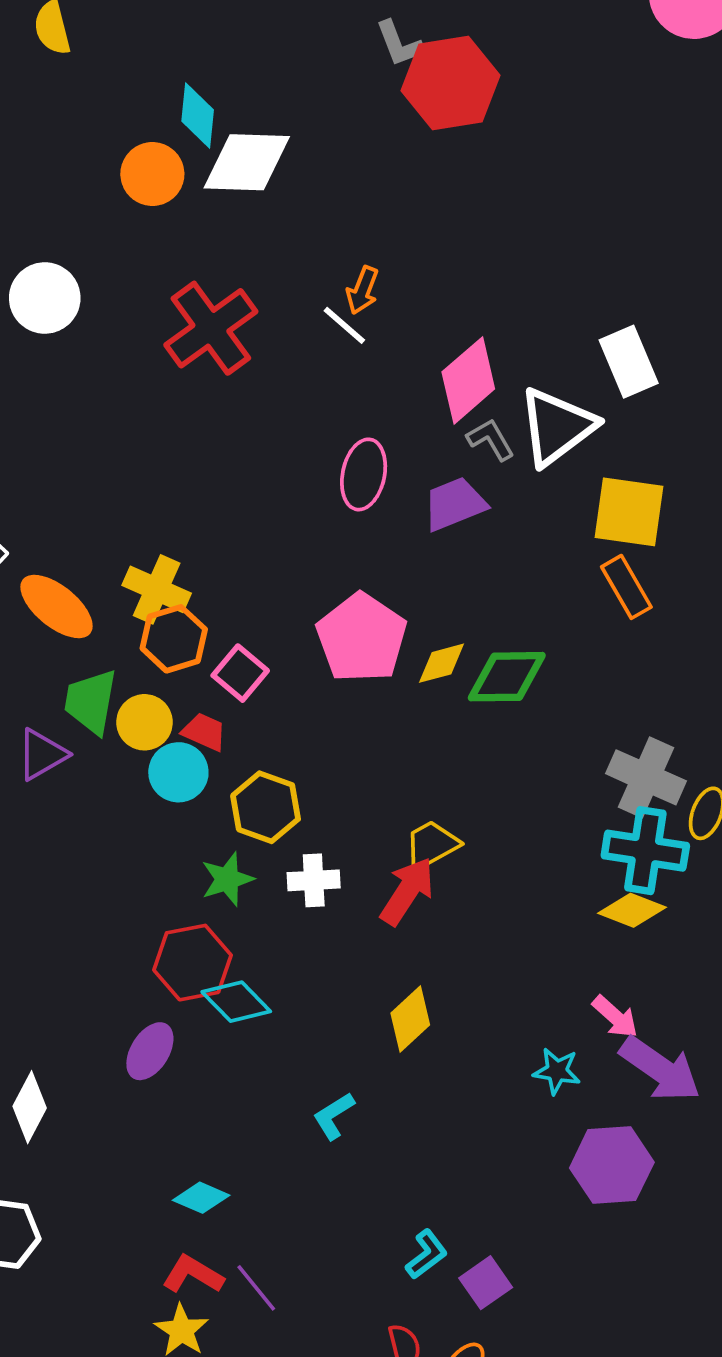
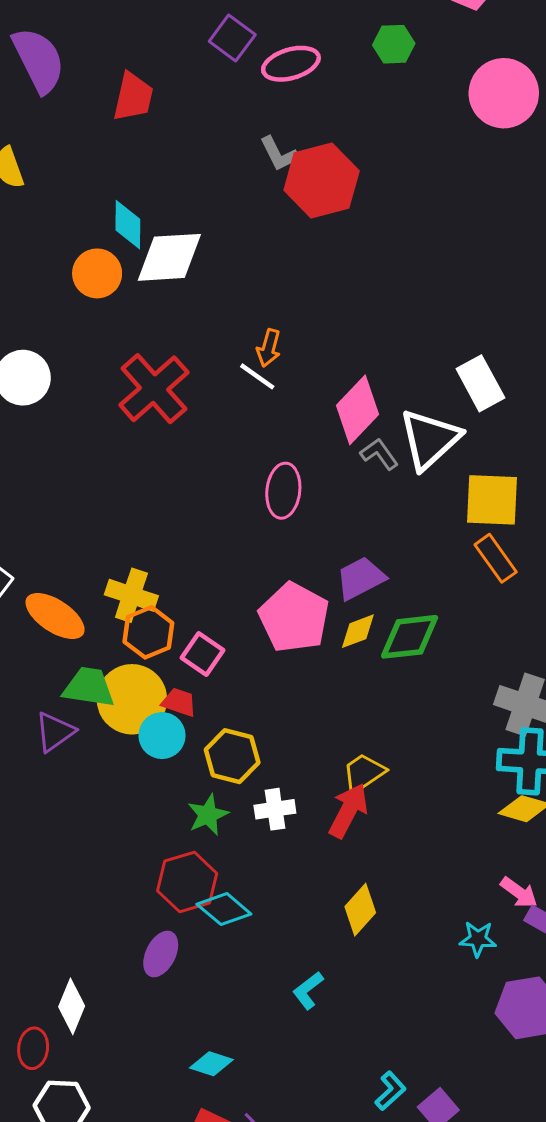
purple trapezoid: (455, 504) -> (361, 578), moved
green trapezoid: (91, 702) -> (89, 687), turned 94
yellow circle: (145, 722) -> (132, 699), size x1.6

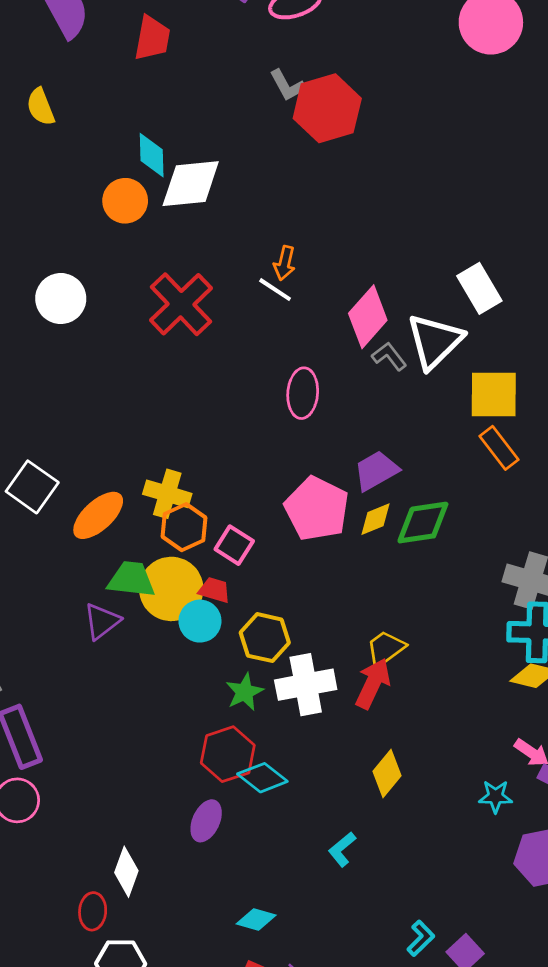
orange ellipse: (55, 616) -> (98, 515), turned -74
white cross: (275, 809) -> (306, 685), size x1.6

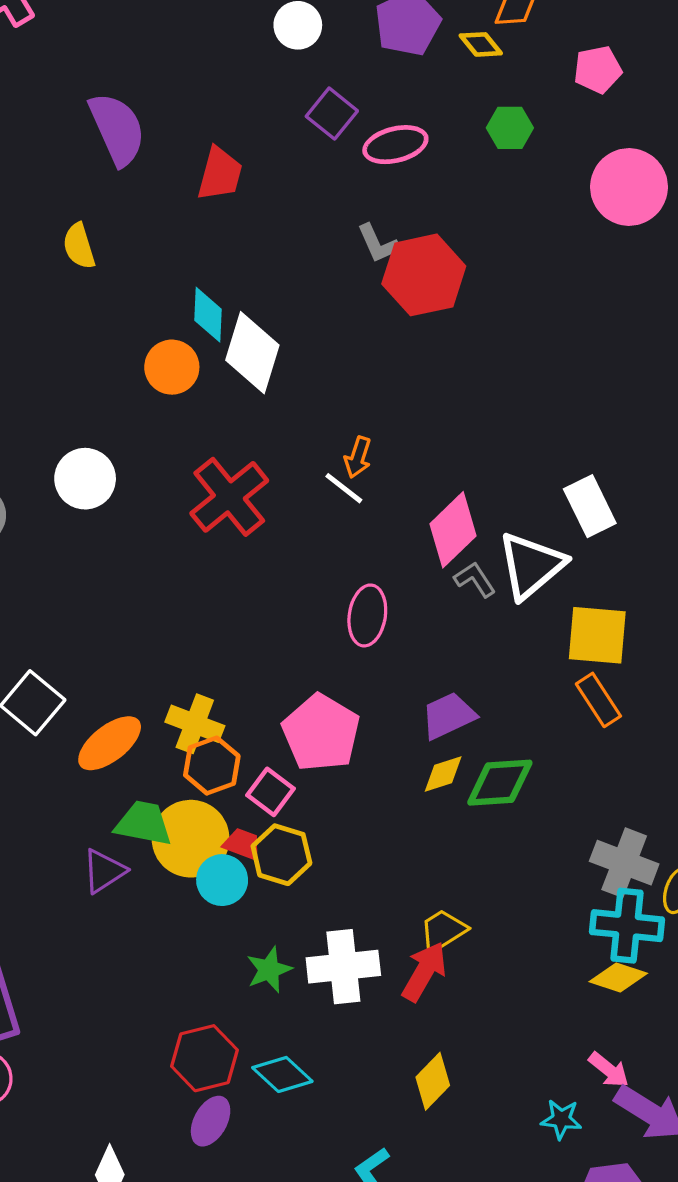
white diamond: (191, 184) -> (252, 353), turned -72
pink pentagon: (317, 509) -> (321, 733), moved
yellow hexagon: (265, 638) -> (281, 855), moved
red hexagon: (228, 754) -> (205, 1058), moved

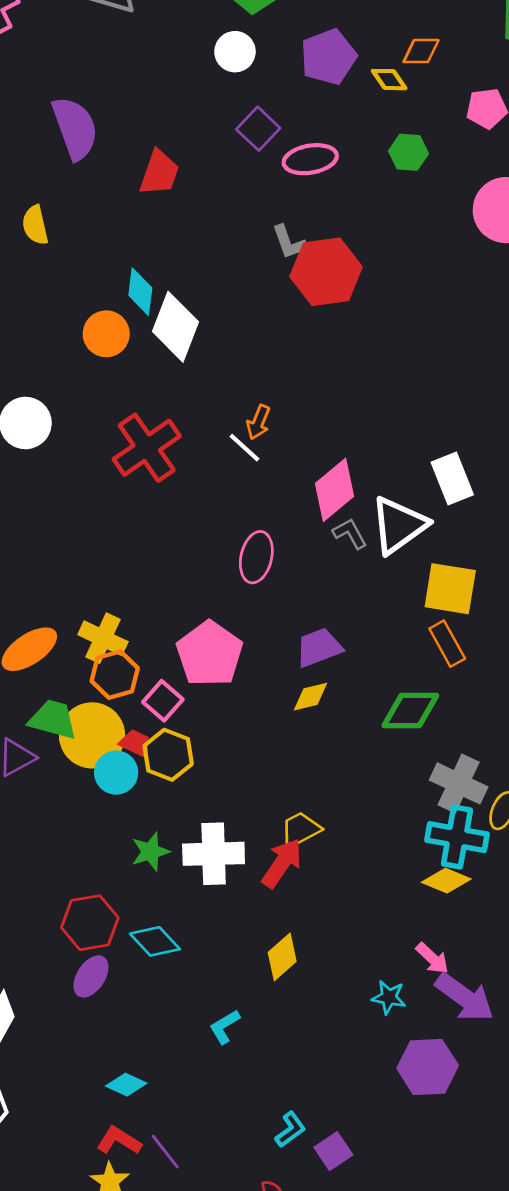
green diamond: (500, 783) -> (410, 710), moved

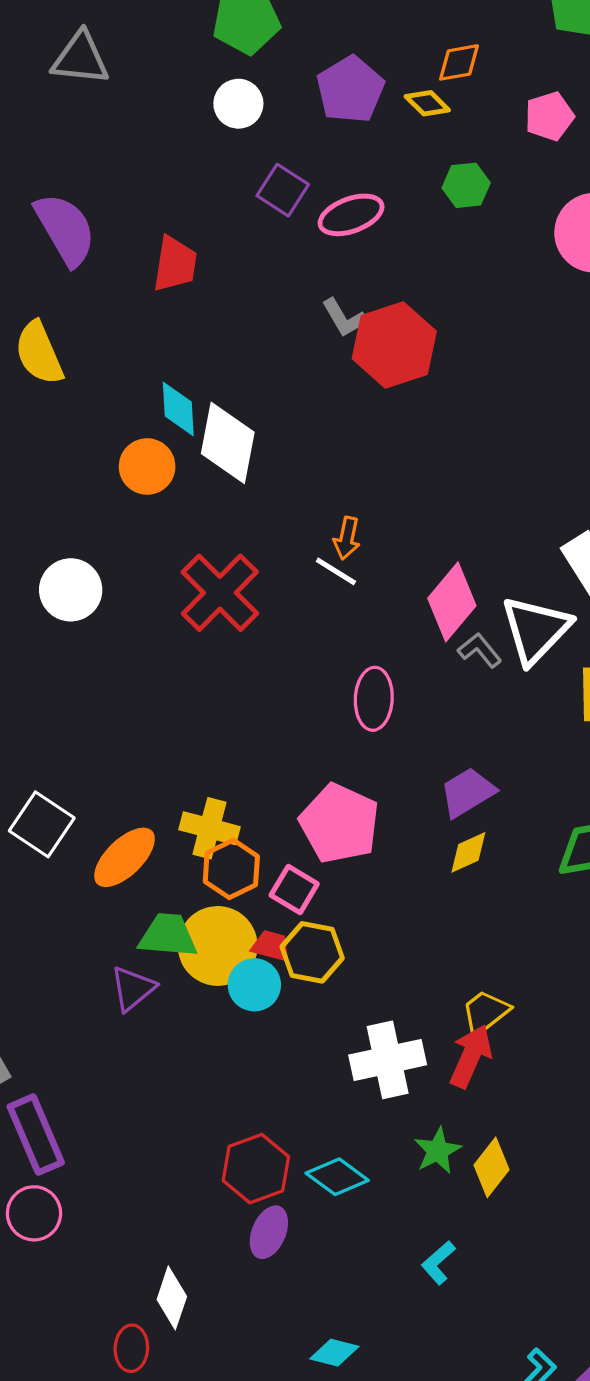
yellow semicircle: (35, 225) -> (39, 353), size x1.4
green star: (150, 852) -> (438, 1151), moved

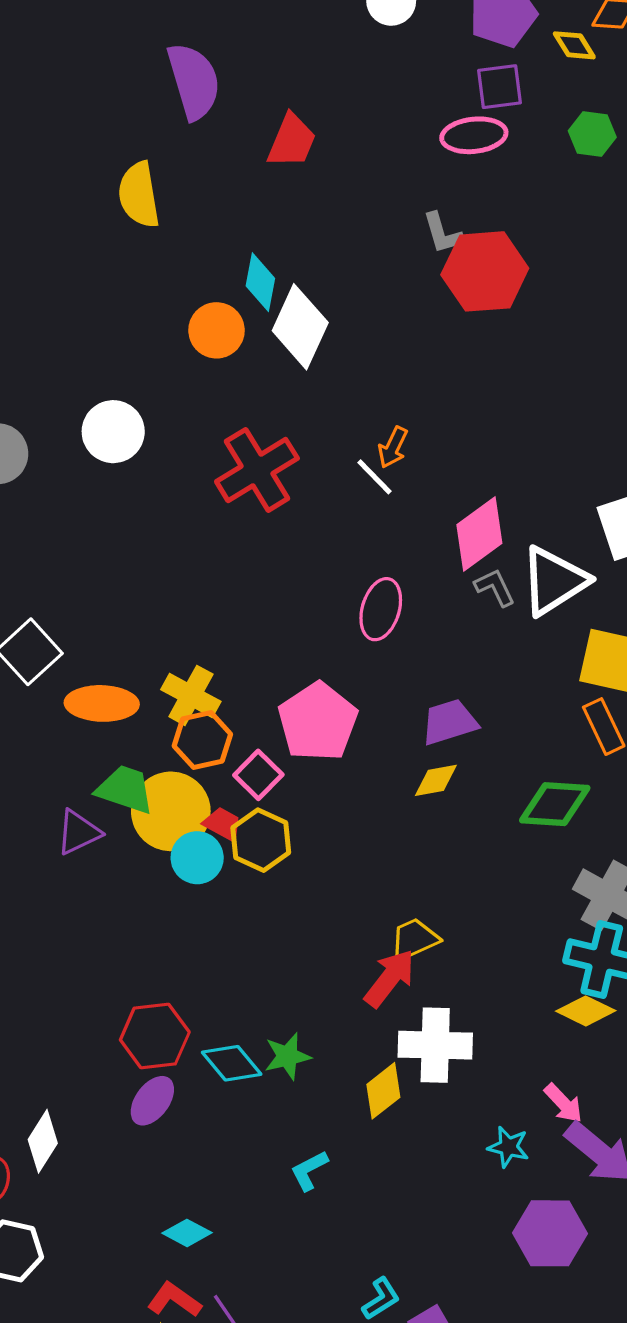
purple square: (283, 190) -> (500, 87), moved, turned 36
orange ellipse: (125, 857) -> (102, 703), turned 32
white cross: (388, 1060) -> (435, 1045), moved
green star: (438, 1151) -> (287, 1056), moved

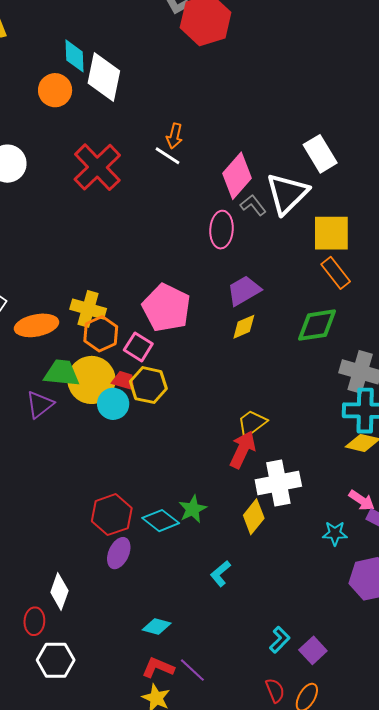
pink ellipse: (381, 609) -> (222, 230), moved

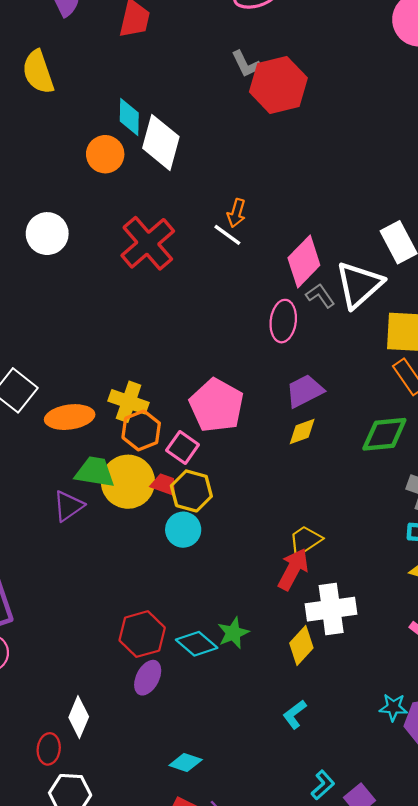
cyan circle: (113, 404) -> (183, 530), moved
cyan star: (335, 533) -> (393, 707), moved
cyan L-shape: (220, 574) -> (295, 714), moved

